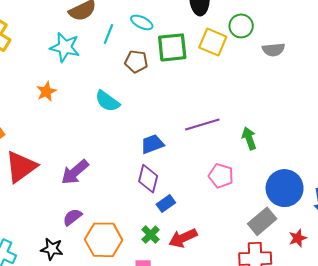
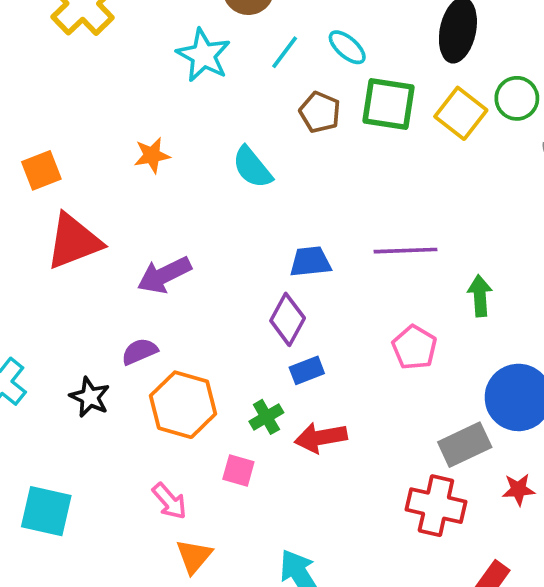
orange star: (46, 92) -> (152, 155), moved

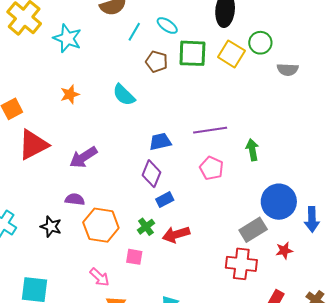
cyan star: (203, 55) -> (67, 38), moved
pink pentagon: (414, 347) -> (211, 168), moved
purple semicircle: (140, 351) -> (75, 199), turned 36

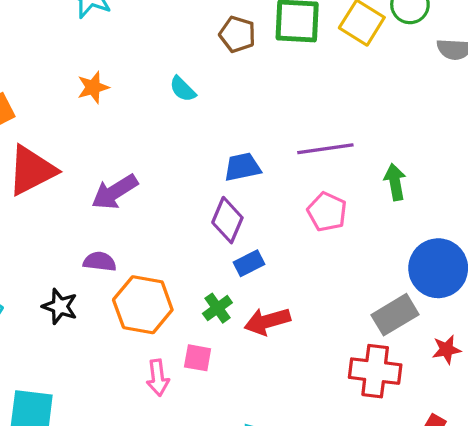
cyan semicircle: (124, 95) -> (183, 89), size x0.7
pink arrow: (99, 277) -> (158, 378), moved, turned 40

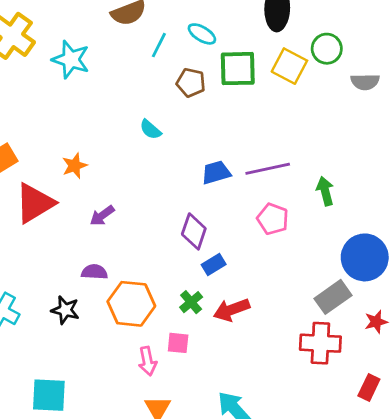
orange star: (93, 87) -> (75, 166), moved
blue trapezoid: (242, 167) -> (216, 173), moved
purple arrow: (115, 192) -> (102, 216), size x0.7

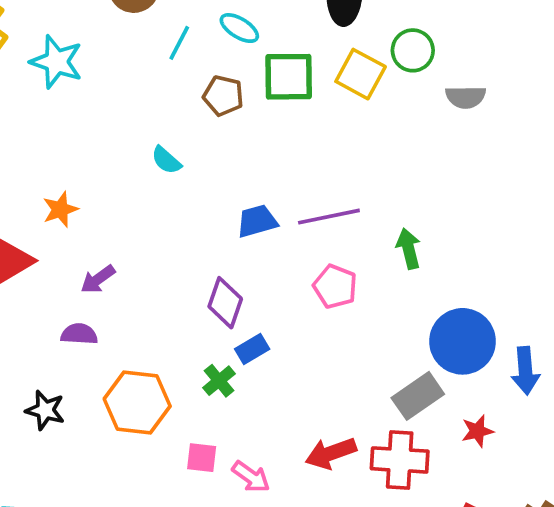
purple semicircle: (94, 272) -> (79, 334), moved
green cross: (191, 302) -> (219, 381), moved
red arrow: (232, 310) -> (331, 453), moved
pink arrow: (147, 361) -> (251, 477), moved, turned -44

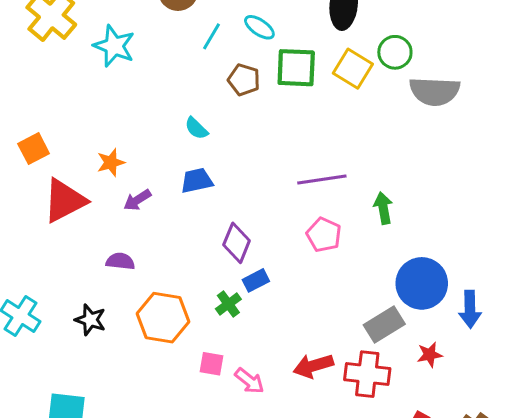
gray semicircle: (466, 97) -> (435, 91), size x1.6
blue trapezoid: (257, 221) -> (197, 181), moved
purple arrow: (98, 279) -> (137, 200), moved

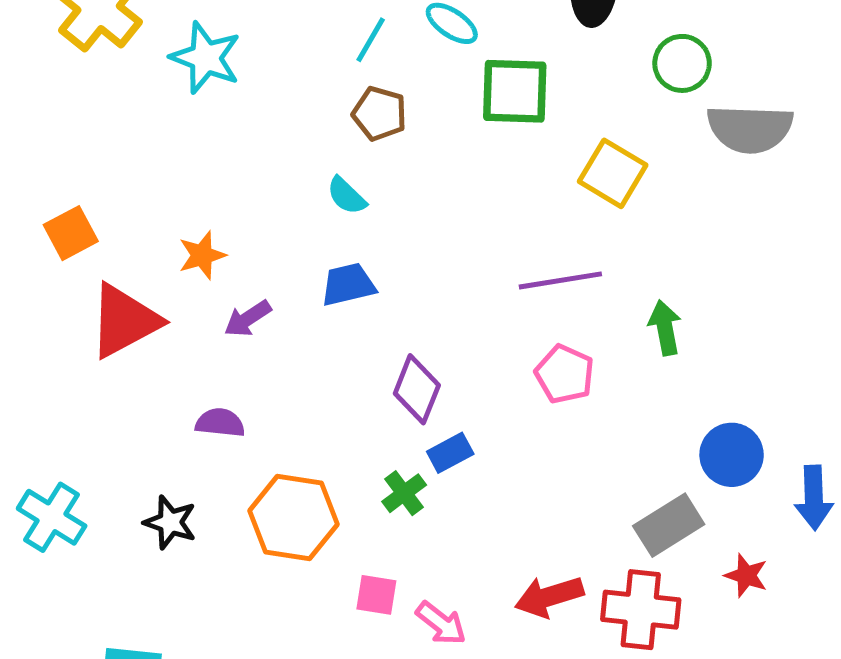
yellow square: (353, 69) -> (613, 173), moved
brown pentagon: (244, 80) -> (379, 114), moved
blue circle: (422, 283) -> (732, 455), size x0.7
red star: (430, 355) -> (746, 575), turned 30

